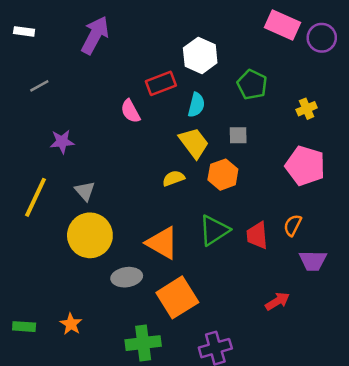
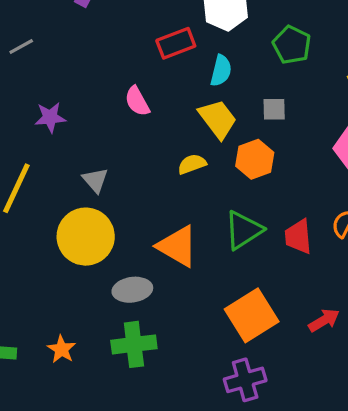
pink semicircle: (130, 111) -> (137, 101), moved
gray triangle: (85, 191) -> (95, 180), moved
orange square: (177, 297) -> (252, 315), moved
green cross: (143, 343) -> (134, 344), moved

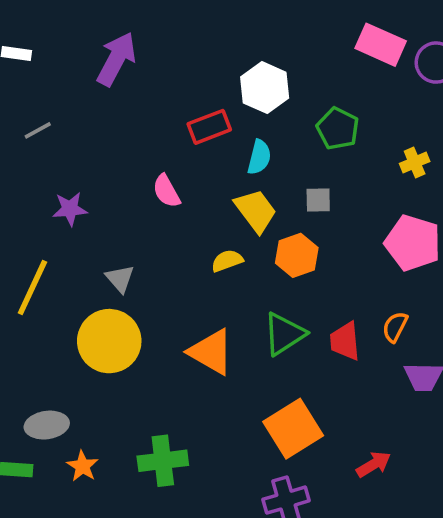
gray ellipse: (132, 290) -> (47, 425), moved
red arrow: (324, 320) -> (374, 464), moved

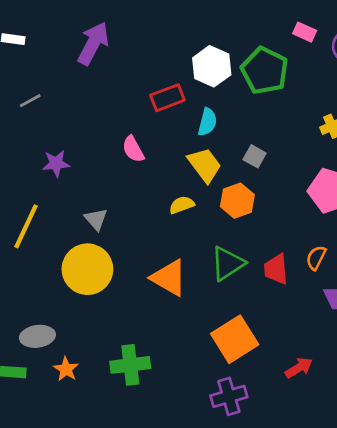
pink rectangle: (381, 45) -> (305, 32), size x0.6
green pentagon: (338, 129) -> (265, 71), moved, size x1.4
gray square: (318, 200) -> (255, 156), turned 30

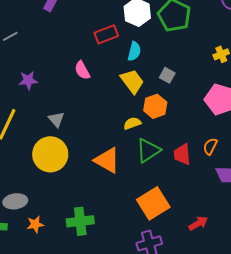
yellow semicircle: (182, 205) -> (132, 123), moved
orange star: (66, 369) -> (35, 224), turned 30

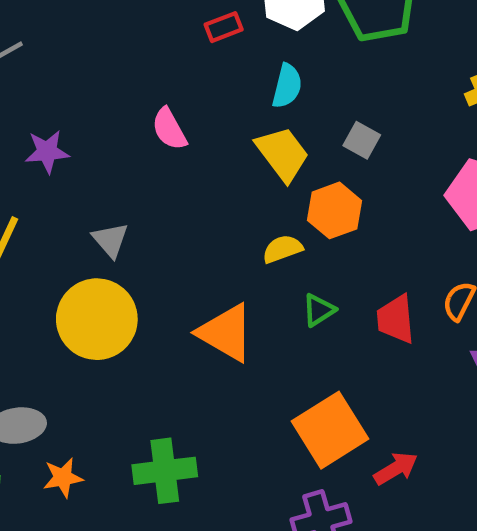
red rectangle: (106, 34) -> (224, 27), moved, size x0.7
green triangle: (148, 150) -> (319, 310), size x0.6
red arrow: (198, 223) -> (396, 469), moved

